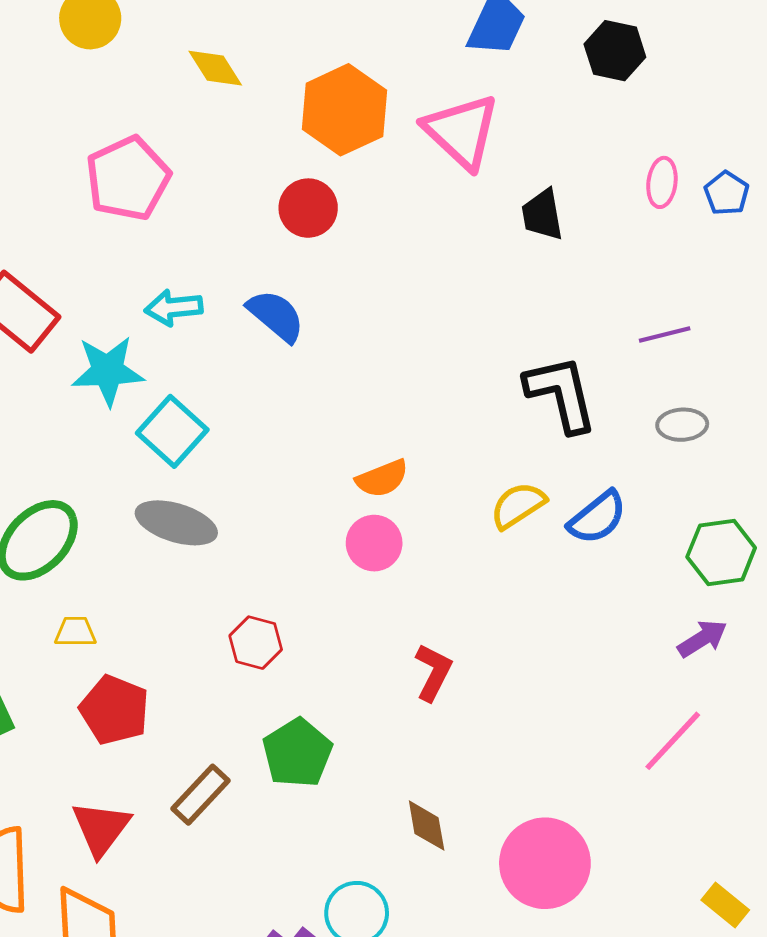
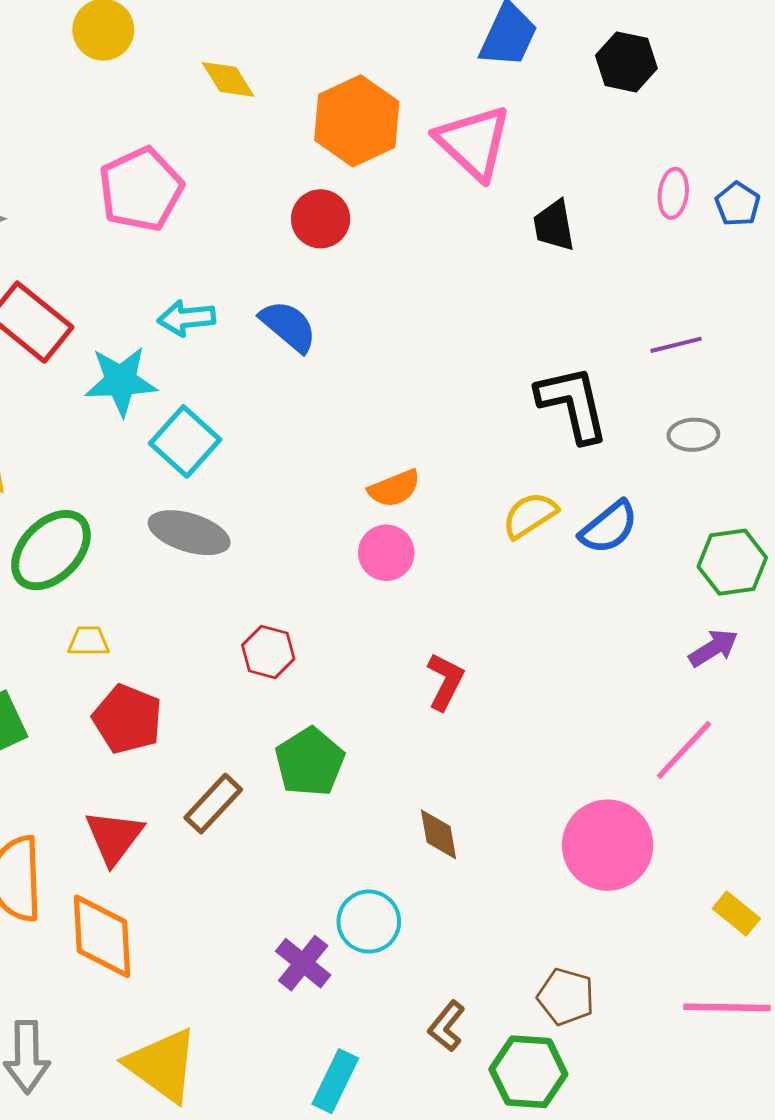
pink circle: (545, 863) -> (608, 845), moved

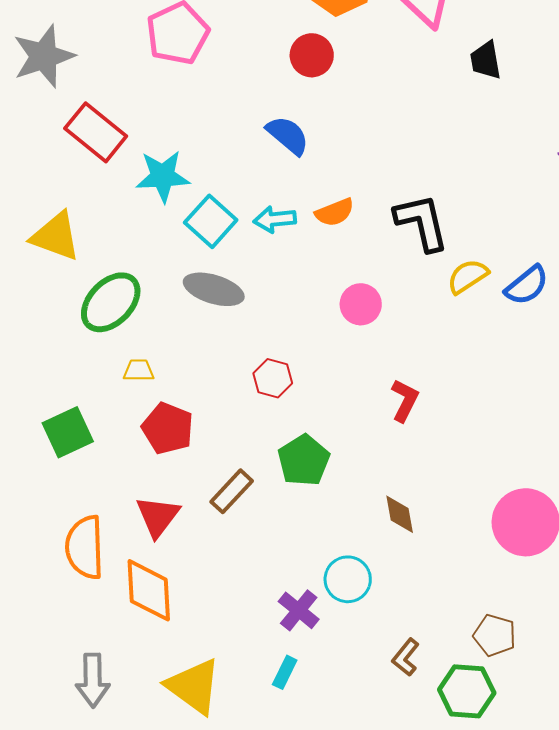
cyan arrow: (186, 318) -> (275, 219), moved
black L-shape: (573, 404) -> (422, 222), moved
orange semicircle: (394, 488) -> (335, 212), moved
cyan rectangle: (335, 1081) -> (285, 672), moved, size x0.7

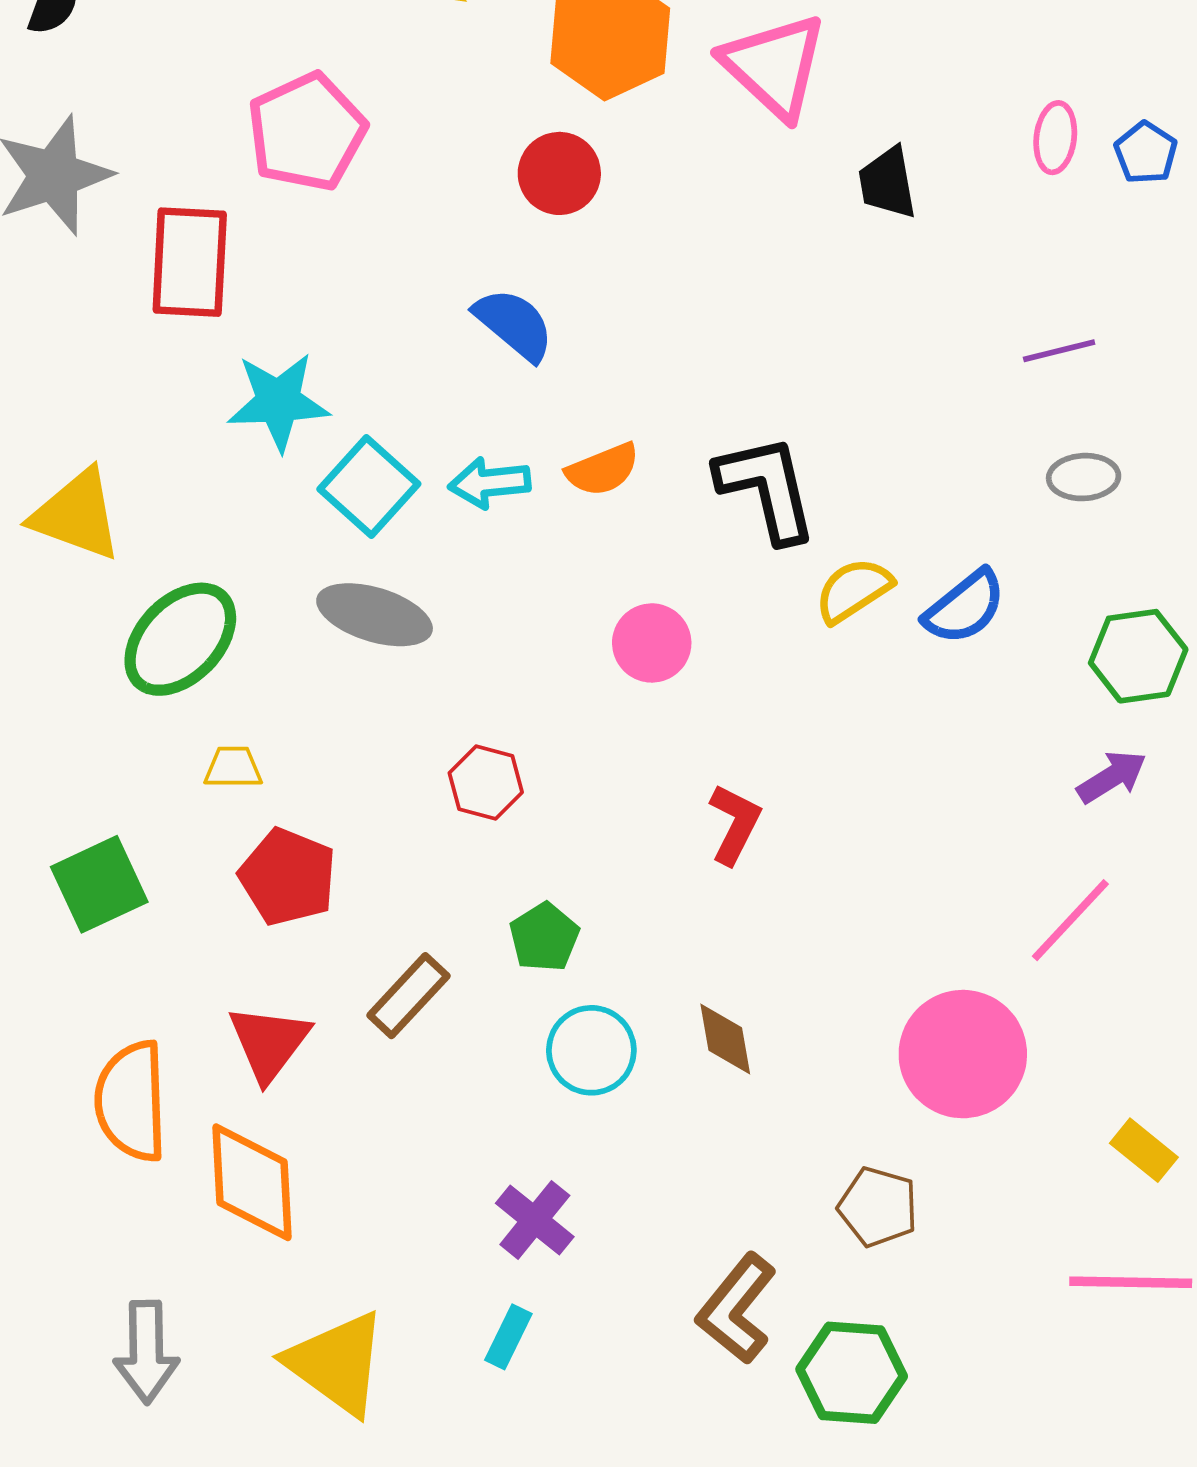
red rectangle: (96, 132) -> (190, 262), moved, turned 54
green pentagon: (304, 460) -> (544, 937), size x0.7
cyan circle: (348, 579) -> (591, 1050), moved
brown pentagon: (495, 635) -> (878, 1207), moved
brown L-shape: (406, 657) -> (737, 1309), size x1.5

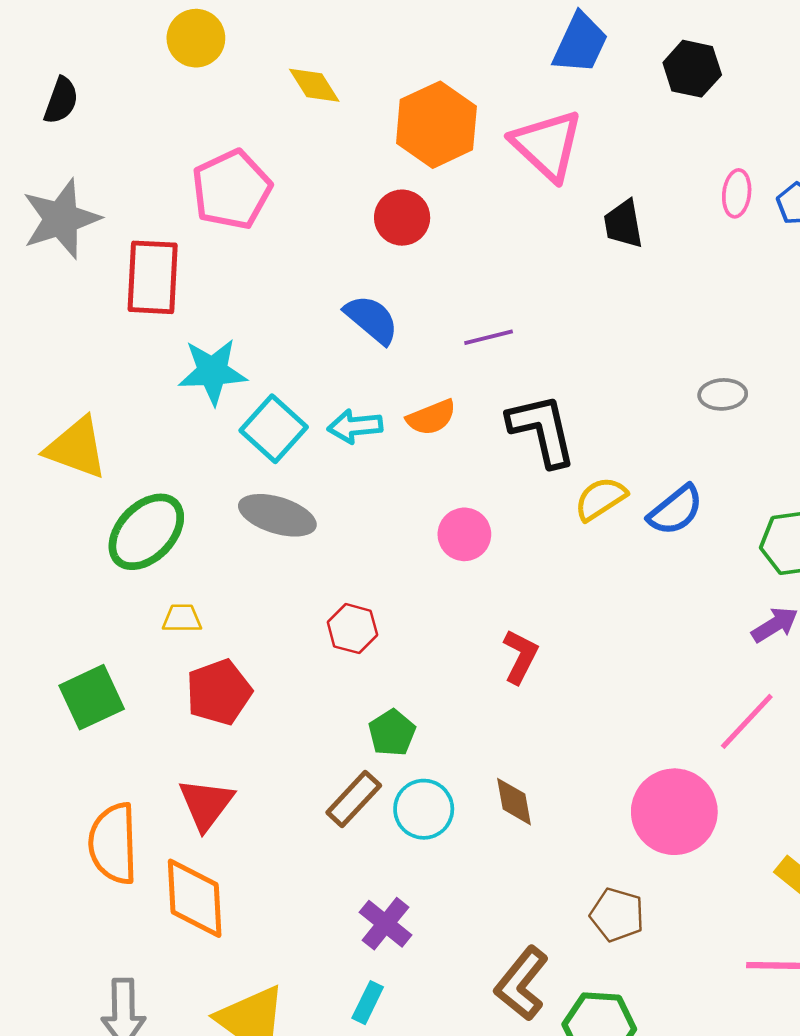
purple line: (1059, 351) -> (489, 337), moved
gray ellipse: (1084, 477) -> (723, 394), moved
red pentagon: (288, 877) -> (219, 692), turned 30
brown rectangle: (408, 996) -> (354, 799), moved

